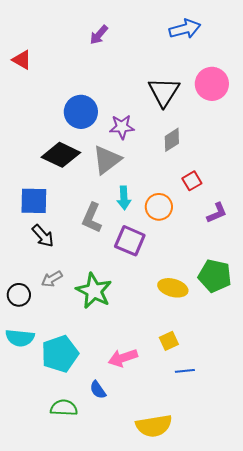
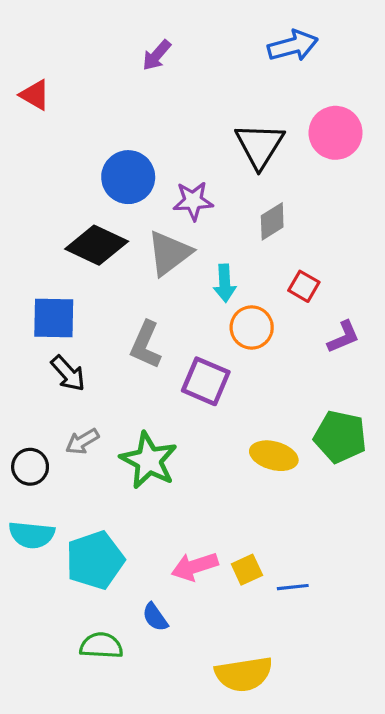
red square: (192, 181) -> (304, 286), turned -30
cyan arrow: (124, 198) -> (225, 283), moved
yellow square: (169, 341) -> (247, 570), moved

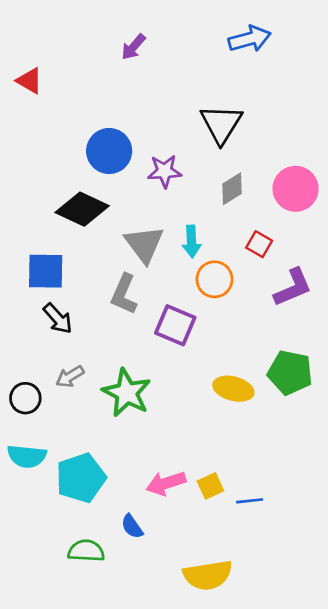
pink circle: (336, 133) -> (296, 189), moved
gray triangle: (169, 253) -> (144, 244), moved, turned -30
purple L-shape: (343, 337) -> (293, 287), size x1.4

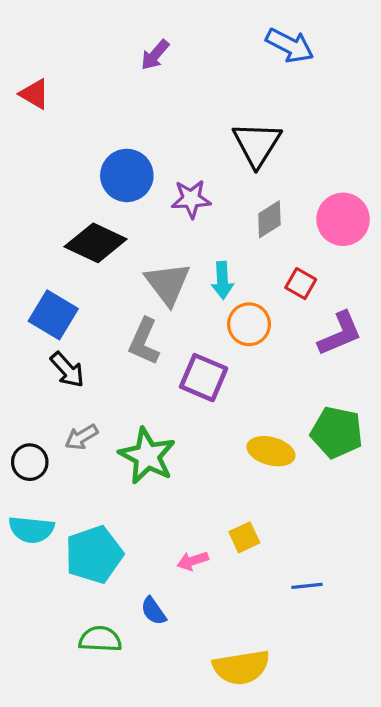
blue arrow: (250, 39) -> (290, 45), turned 42
blue square: (46, 271) -> (53, 315), turned 30
pink arrow: (166, 483) -> (193, 561), size x0.7
yellow square: (210, 486) -> (244, 537), moved
blue line: (250, 501) -> (307, 586), moved

